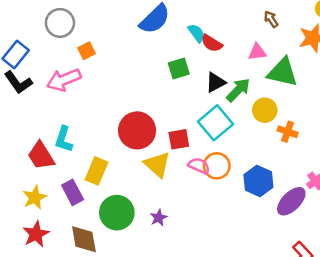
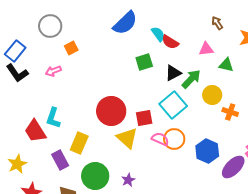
green triangle: (282, 72) -> (226, 65), size x0.6
pink arrow: (64, 80) -> (53, 71), size x0.6
yellow star: (35, 197) -> (17, 164), moved

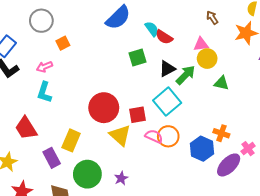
green triangle: (226, 65) -> (221, 83), moved
yellow circle: (212, 95) -> (207, 59), moved
orange cross: (230, 112) -> (221, 133), moved
cyan L-shape: (53, 118) -> (44, 92), moved

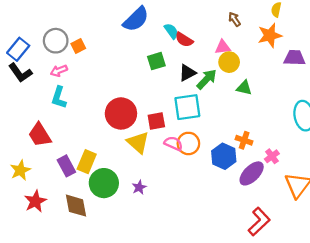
gray circle: (41, 21) -> (56, 41), moved
cyan square: (167, 102) -> (187, 107), turned 32
yellow rectangle: (71, 140) -> (87, 162), moved

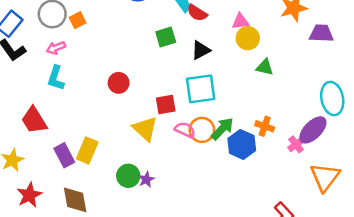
green arrow: (207, 79) -> (222, 129), moved
red circle: (121, 113) -> (119, 83), moved, size x0.6
purple ellipse: (252, 173) -> (313, 130), moved
green circle: (104, 183) -> (128, 176), moved, size x0.7

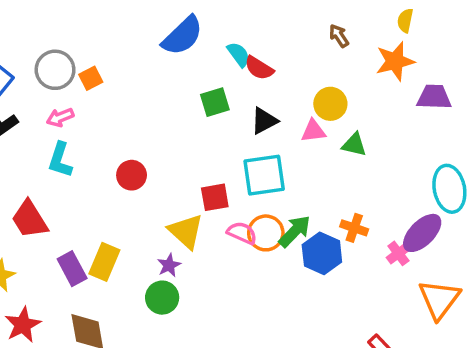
pink triangle: (241, 21) -> (313, 131), moved
red circle: (119, 83) -> (132, 175), moved
purple star: (146, 179) -> (169, 265), moved

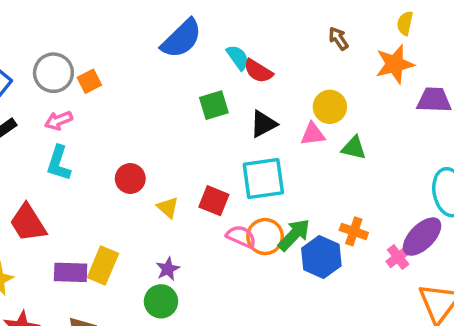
red square: (215, 197) -> (214, 201), turned 32
yellow triangle: (186, 231) -> (168, 208), moved, size x0.6
purple rectangle: (72, 269) -> (71, 272), turned -60

